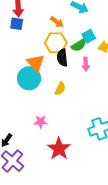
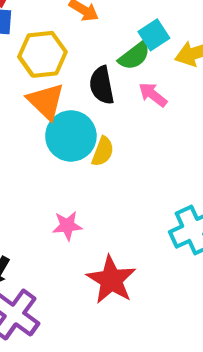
yellow hexagon: (56, 43) -> (42, 54), moved
pink arrow: (86, 64) -> (153, 95), turned 136
cyan circle: (29, 78) -> (71, 136), moved

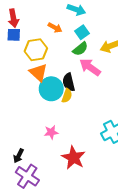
cyan square: (154, 35) -> (82, 32), moved
black semicircle: (102, 85) -> (69, 82), moved
pink arrow: (153, 95) -> (90, 67), size x1.5

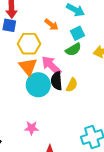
pink arrow: (90, 67) -> (51, 65), moved
yellow semicircle: (67, 96) -> (72, 85), moved

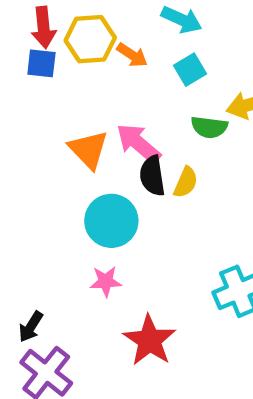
yellow hexagon: (29, 44) -> (90, 39), moved
green semicircle: (73, 50) -> (209, 127), moved, turned 42
cyan circle: (38, 85) -> (111, 221), moved

